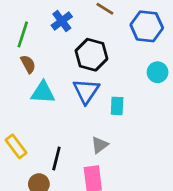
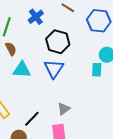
cyan rectangle: (117, 106) -> (97, 70), moved
black line: (56, 159) -> (32, 119), turned 30

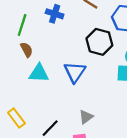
blue cross: (36, 17) -> (55, 14), turned -35
black hexagon: (58, 42) -> (99, 42), moved

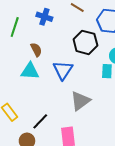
brown semicircle: (27, 50) -> (36, 50), moved
gray triangle: (86, 117) -> (80, 101), moved, size x1.5

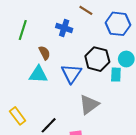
blue cross: (44, 17) -> (64, 28), moved
black hexagon: (85, 42) -> (97, 59), moved

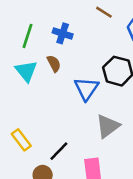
blue cross: (64, 28) -> (63, 33), moved
cyan triangle: (38, 75) -> (26, 71), moved, turned 48

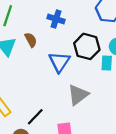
blue cross: (63, 33) -> (56, 19), moved

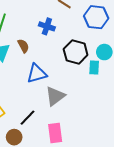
blue triangle: (59, 62) -> (37, 74), moved, turned 40
gray triangle: (78, 95) -> (55, 96), moved

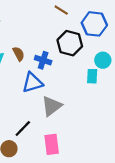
blue cross: (47, 26) -> (43, 60), moved
black hexagon: (76, 52) -> (70, 43), moved

